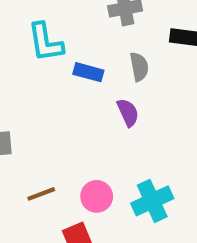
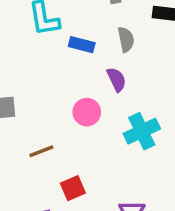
pink circle: (97, 196) -> (87, 112), moved
cyan cross: (152, 201) -> (142, 131), moved

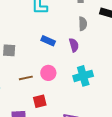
blue rectangle: (82, 45) -> (48, 41), moved
pink circle: (87, 112) -> (48, 73), moved

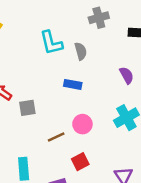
gray semicircle: (83, 24) -> (81, 51), moved
purple semicircle: (74, 45) -> (127, 75), moved

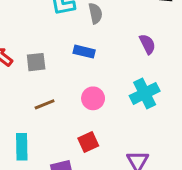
gray square: (27, 108) -> (36, 62), moved
brown line: (56, 137) -> (45, 104), moved

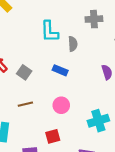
gray square: (36, 62) -> (24, 72), turned 32
cyan cross: (145, 93) -> (98, 121), moved

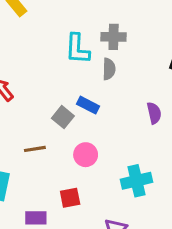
gray cross: (94, 19) -> (114, 37), moved
gray square: (24, 72) -> (63, 117), moved

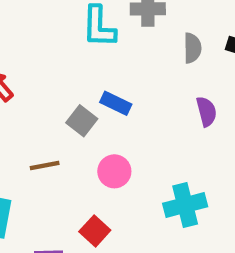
gray semicircle: (109, 69) -> (192, 48), moved
red square: (70, 198) -> (95, 231), turned -35

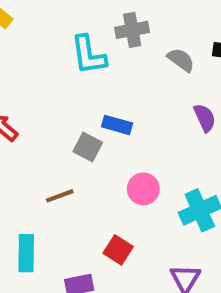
gray semicircle: (192, 48) -> (181, 60), turned -44
pink circle: (114, 171) -> (143, 189), moved

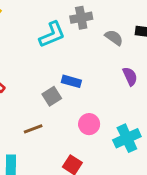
cyan L-shape: (88, 55) -> (52, 35), turned -104
gray square: (88, 147) -> (52, 96), turned 30

